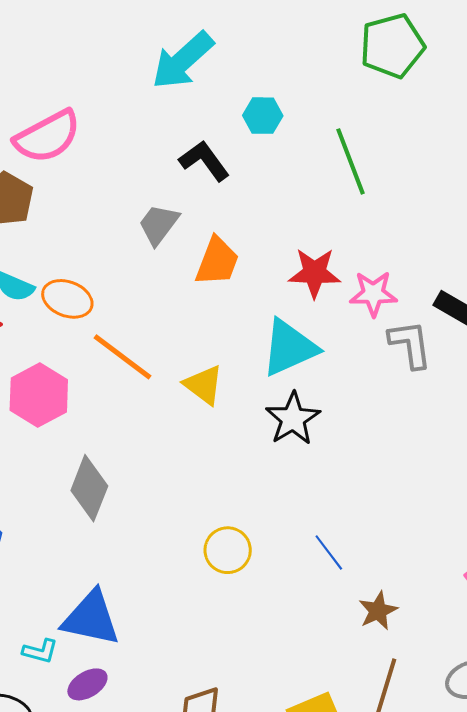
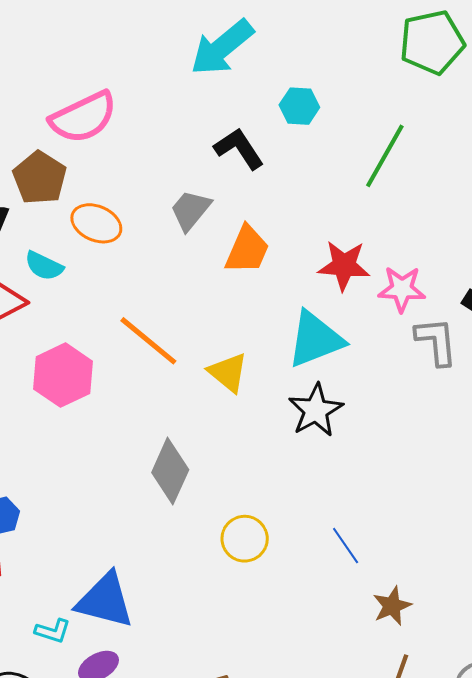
green line: (350, 161) -> (385, 156), turned 48
orange ellipse: (67, 299) -> (96, 223), moved
gray diamond: (89, 488) -> (170, 471), moved

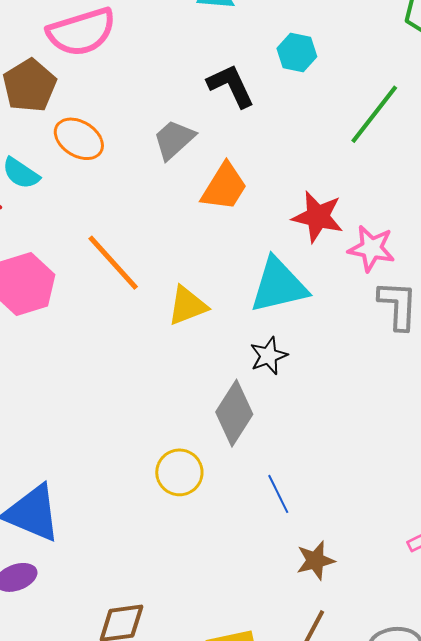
yellow triangle: (228, 373) -> (187, 306), turned 51
black star: (316, 410) -> (269, 356), size x0.7
gray diamond: (170, 471) -> (234, 413), moved

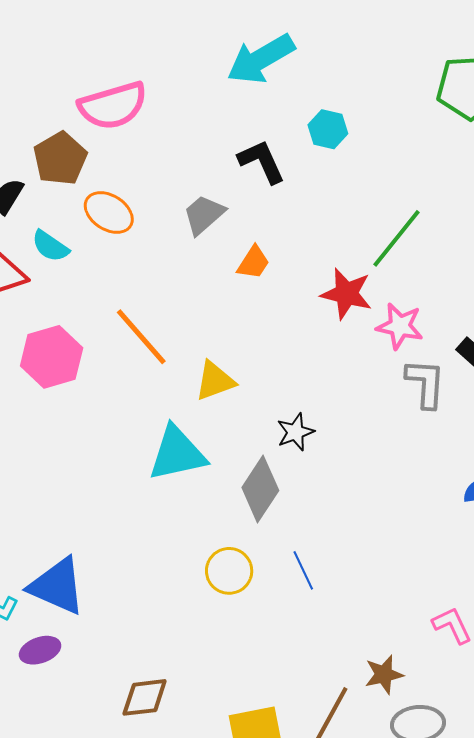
green line: (374, 114) -> (397, 238), moved
orange trapezoid: (224, 187) -> (253, 263), size x0.7
cyan triangle: (279, 285) -> (177, 453), moved
yellow circle: (179, 472) -> (229, 571), moved
brown star: (315, 560) -> (384, 674), moved

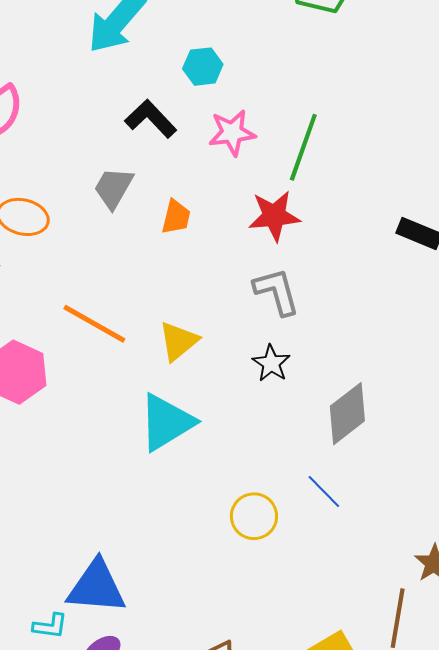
pink star: (400, 326) -> (232, 133), moved
gray L-shape: (426, 383) -> (277, 292), moved
gray diamond: (260, 489) -> (347, 414), moved, turned 38

